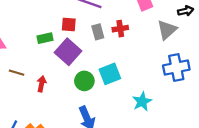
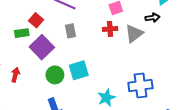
red square: (69, 24) -> (36, 20), moved, turned 32
red cross: (120, 29) -> (110, 29), moved
blue cross: (176, 68) -> (140, 85), moved

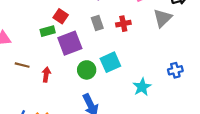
red cross: (110, 29) -> (123, 24), moved
purple square: (42, 47) -> (70, 43), turned 30
blue cross: (140, 85) -> (175, 70), size x0.6

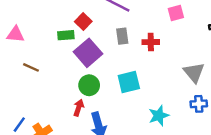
gray triangle: (163, 18) -> (194, 72), moved, turned -36
purple square: (70, 43) -> (88, 53), turned -30
green circle: (87, 70) -> (89, 85), moved
red arrow: (46, 75) -> (79, 108), moved

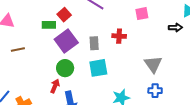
gray rectangle: (122, 36) -> (94, 43), moved
brown line: (31, 67) -> (18, 50), turned -40

